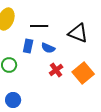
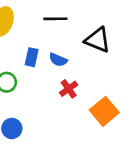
black line: (39, 26) -> (55, 19), moved
orange square: (83, 73) -> (104, 111), moved

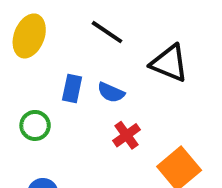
black line: (55, 19) -> (107, 32), turned 35

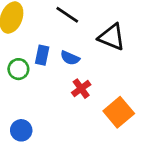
green circle: (35, 125) -> (18, 69), moved

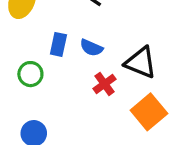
black triangle: (112, 37) -> (141, 63), moved
green circle: (18, 69) -> (30, 74), moved

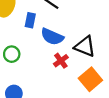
blue rectangle: (58, 44) -> (30, 20), moved
blue semicircle: (91, 48) -> (52, 37), size x1.5

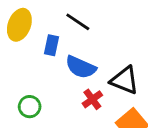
green circle: (12, 54) -> (30, 107), moved

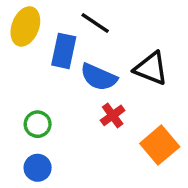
blue rectangle: (52, 45) -> (64, 51), size x1.4
black triangle: (125, 80) -> (151, 68), moved

